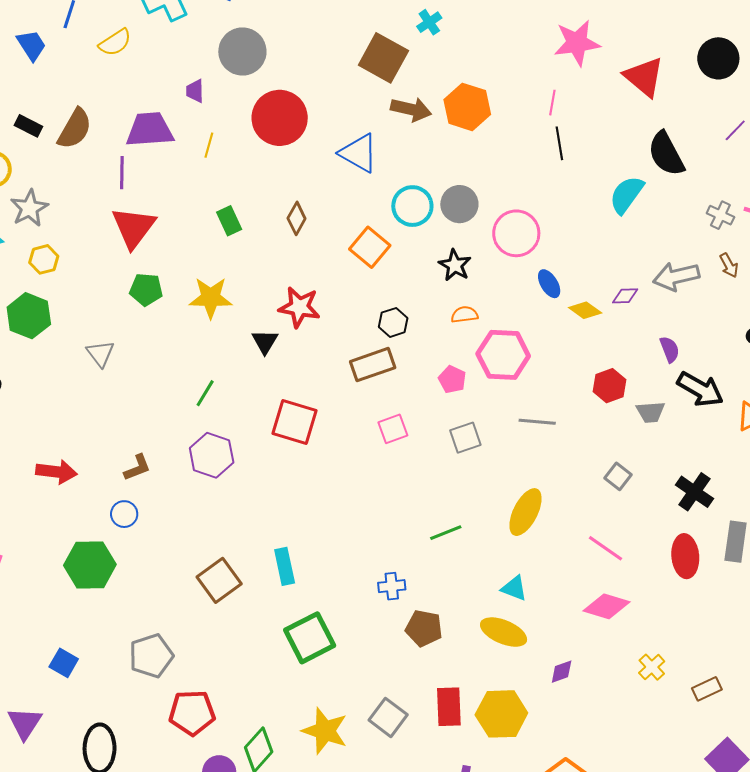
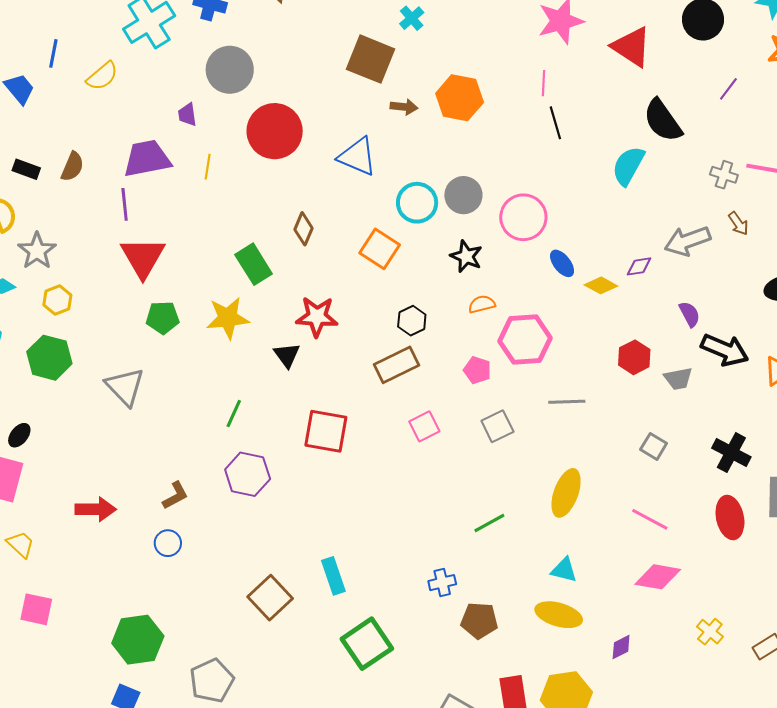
brown arrow: (411, 109) -> (404, 107), size x0.7
brown semicircle: (75, 129) -> (72, 167), size x0.7
green rectangle: (229, 221) -> (254, 264), moved, size x1.4
gray triangle: (100, 354) -> (125, 387), size x1.4
green hexagon: (90, 565) -> (138, 640), moved

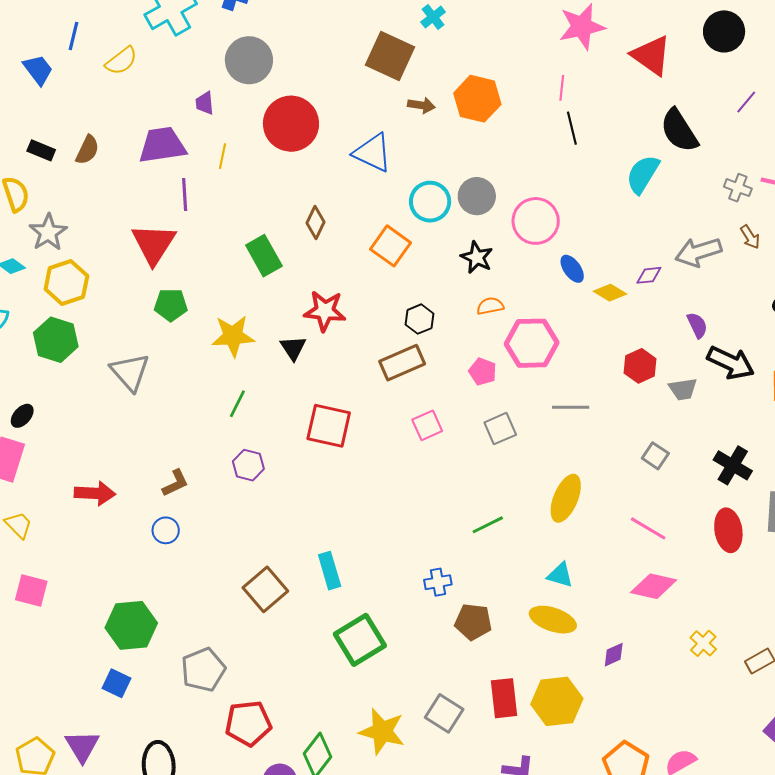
purple line: (125, 204) -> (185, 195), moved
yellow hexagon: (57, 300) -> (66, 282), size x1.5
yellow star: (228, 318) -> (233, 336), moved
purple hexagon: (248, 474) -> (248, 465), size x0.7

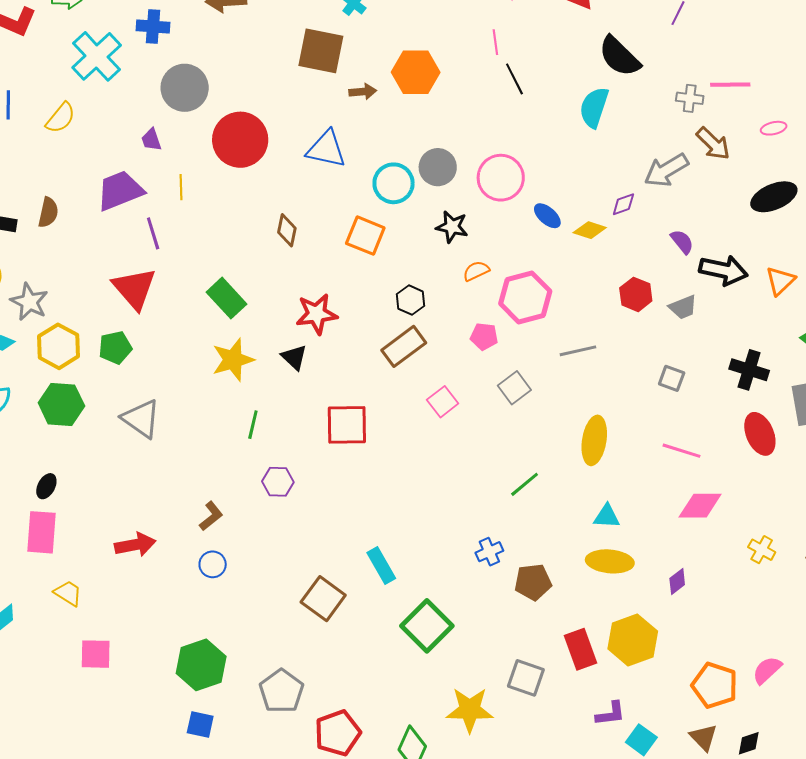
brown arrow: (750, 237) -> (713, 144), size x1.5
green rectangle: (264, 256) -> (227, 298), moved
green pentagon: (171, 305) -> (115, 348), moved

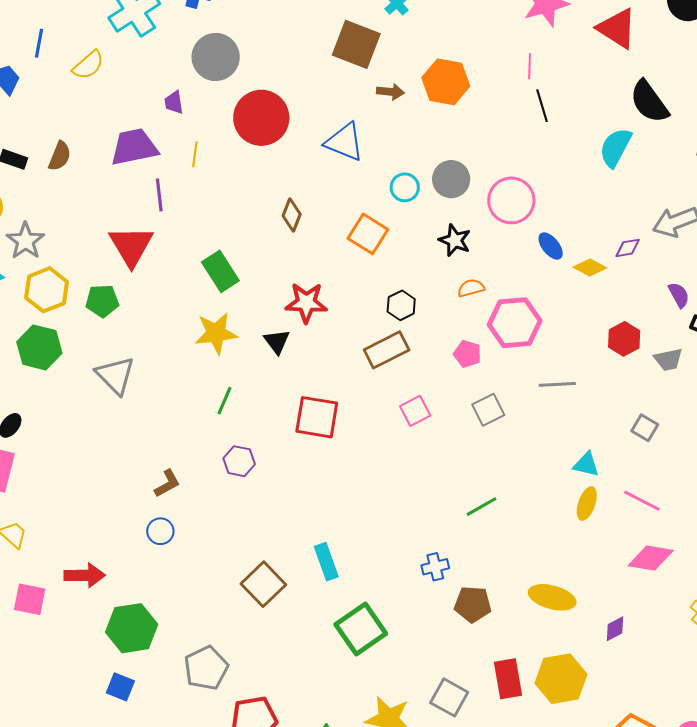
cyan circle: (394, 183) -> (405, 187), size x0.7
yellow ellipse: (594, 440) -> (587, 504), moved, size x0.7
cyan triangle: (607, 516) -> (586, 465), moved
red arrow: (135, 545) -> (85, 575), moved

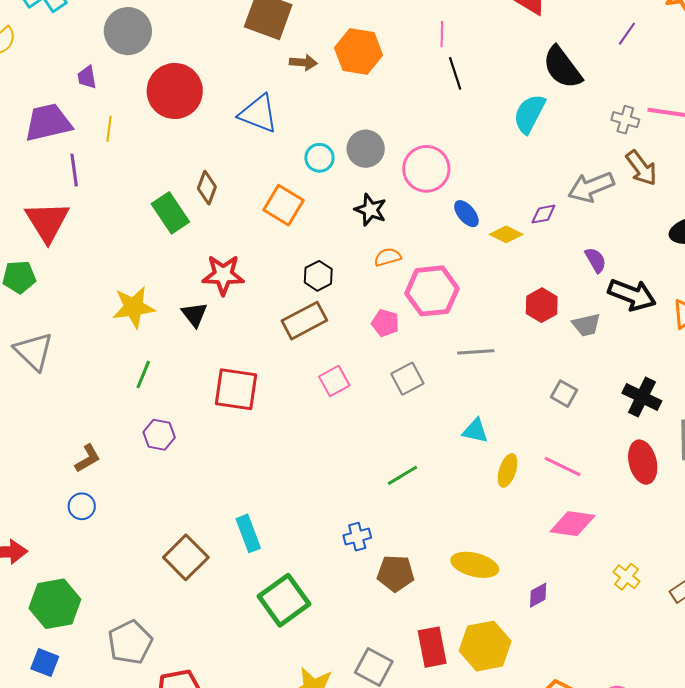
green rectangle: (220, 271) -> (170, 213), moved
cyan triangle: (586, 465) -> (475, 431), moved

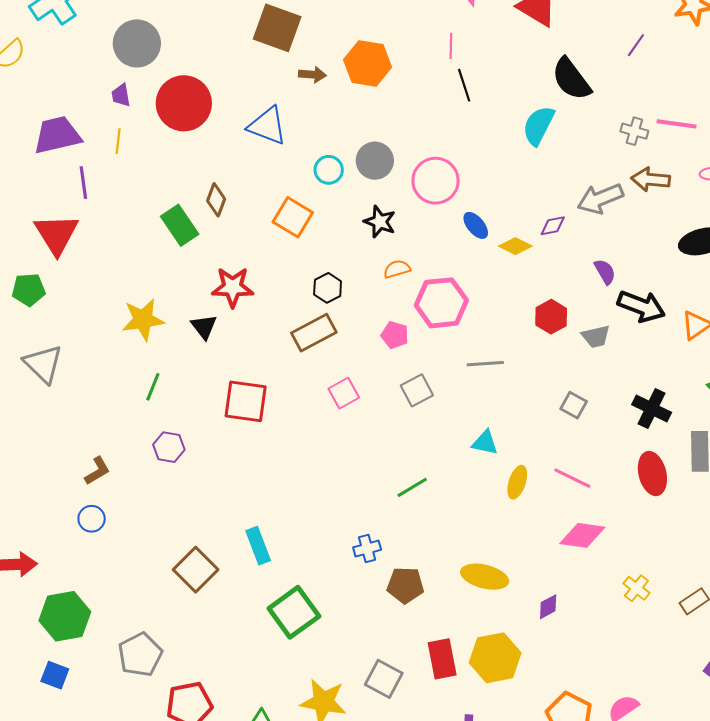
purple trapezoid: (87, 77) -> (121, 95), moved
brown arrow: (641, 168) -> (651, 179), turned 132

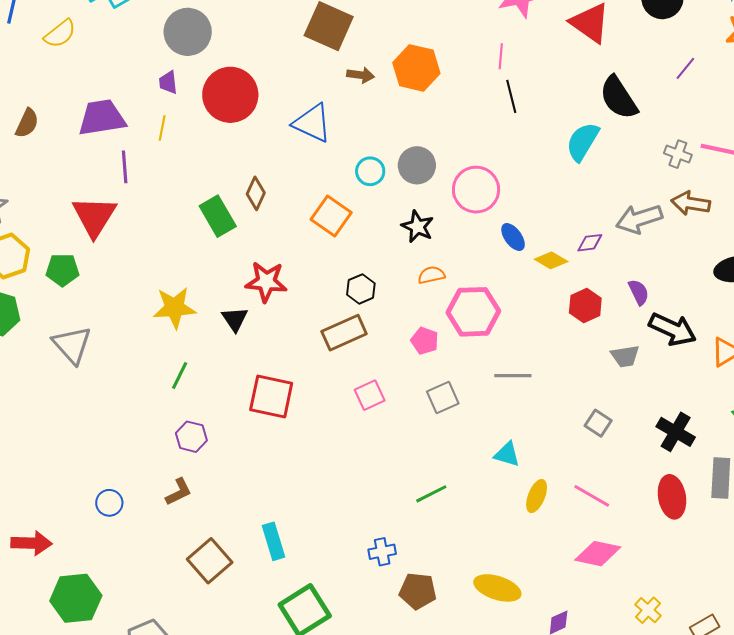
red hexagon: (551, 317) -> (585, 306), moved
brown L-shape: (97, 471) -> (179, 492), moved

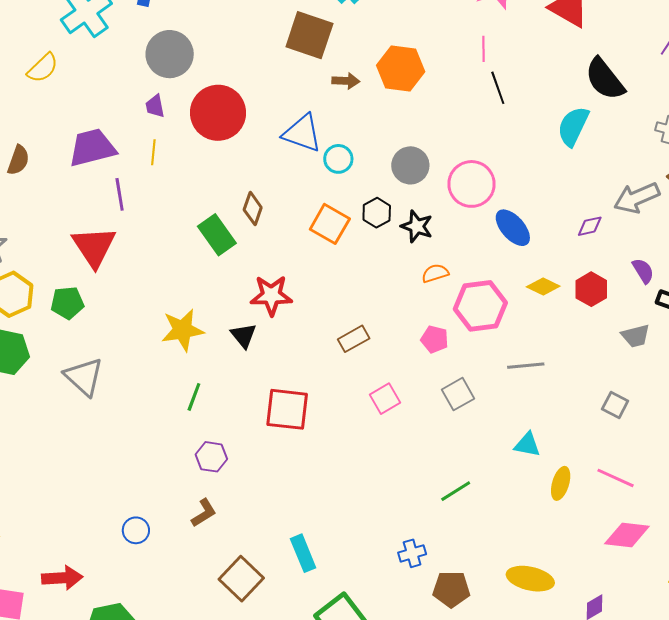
cyan circle: (370, 171) -> (338, 159), moved
blue ellipse: (513, 237) -> (513, 228), size x1.4
yellow diamond: (551, 260) -> (543, 286), moved
black hexagon: (361, 289) -> (377, 213), moved
brown rectangle: (344, 333) -> (354, 339), size x0.7

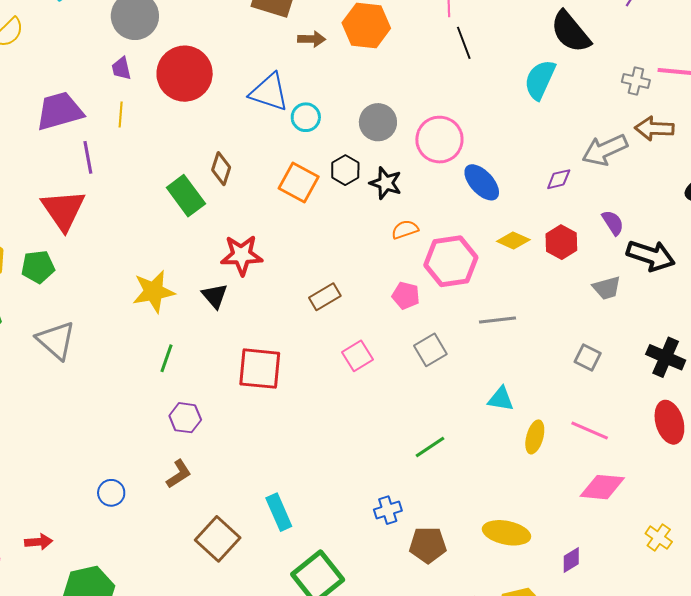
red arrow: (62, 578) -> (39, 542), size x0.7

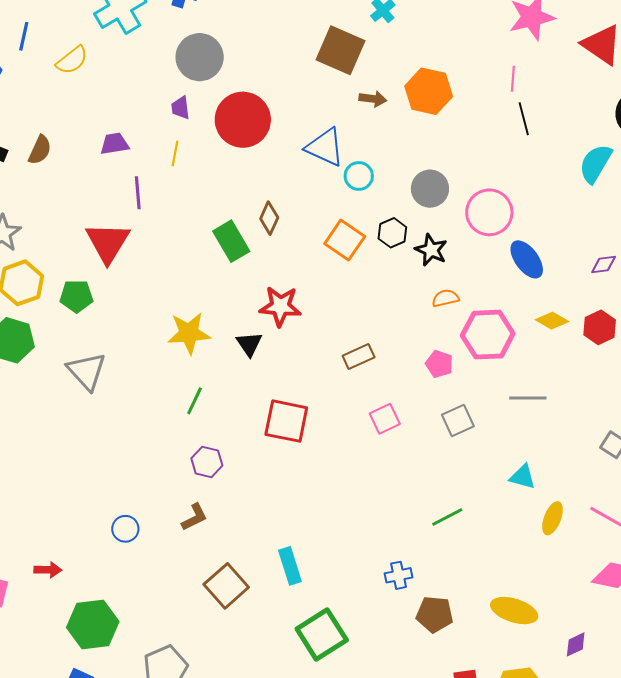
purple trapezoid: (60, 111) -> (115, 144), size x0.6

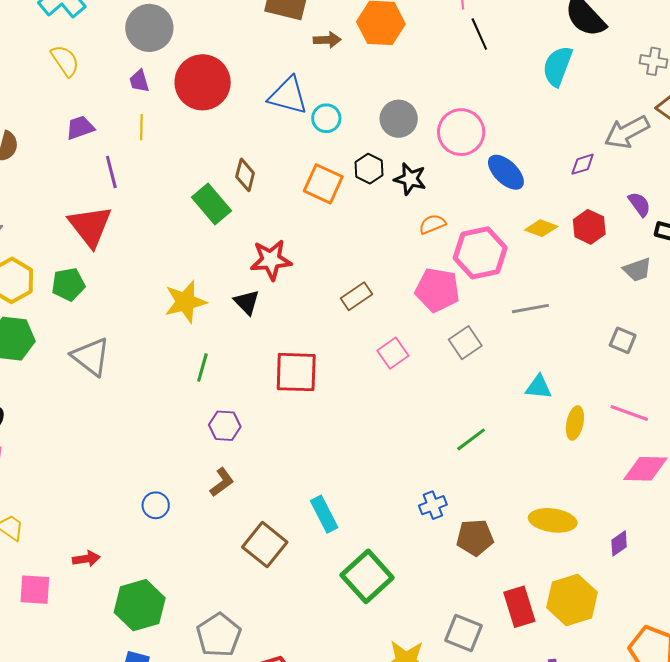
yellow semicircle: (72, 60) -> (65, 61), moved, turned -76
pink pentagon: (439, 364) -> (437, 290), size x1.6

